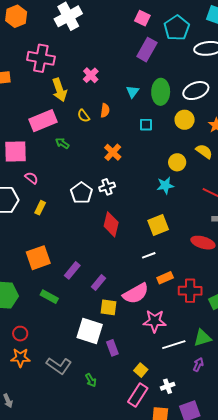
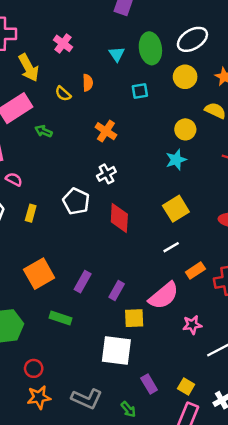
white pentagon: (81, 193) -> (76, 201), moved
pink star: (155, 321) -> (192, 325), size x0.7
purple rectangle: (112, 348) -> (149, 384), moved

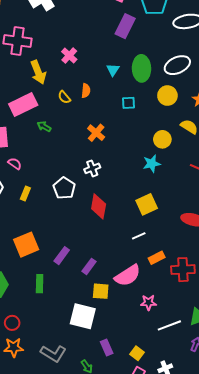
green rectangle: (61, 318) -> (40, 284), turned 66

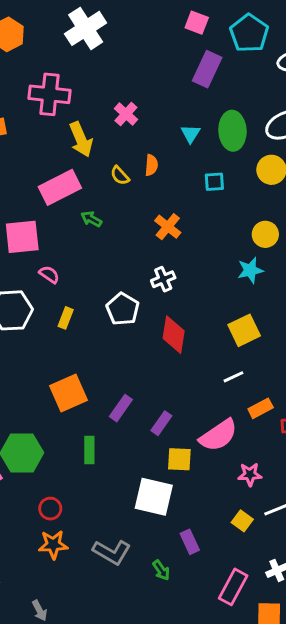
yellow square: (137, 353) -> (242, 521), moved

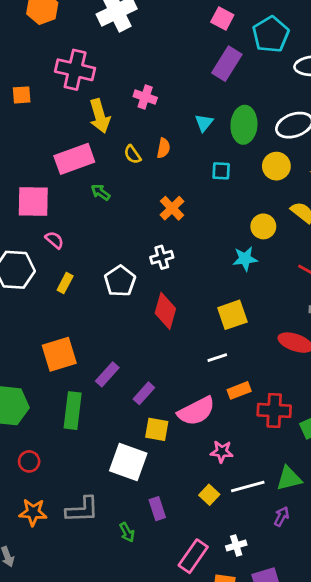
pink cross: (126, 114) -> (145, 97), turned -30
green rectangle: (89, 450) -> (73, 411), size x1.4
orange star: (53, 545) -> (33, 512), moved
gray L-shape: (112, 552) -> (82, 510), turned -39

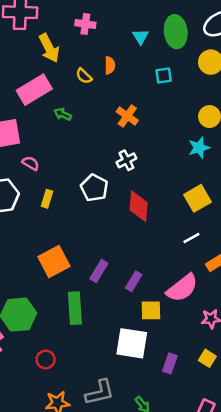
purple rectangle: (157, 509) -> (170, 363), moved, turned 48

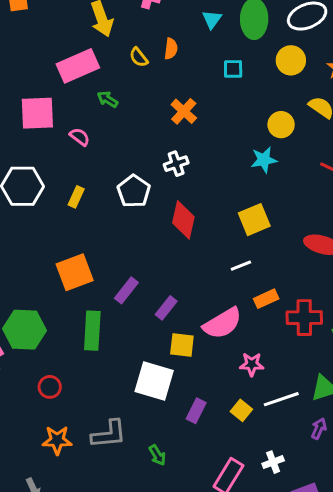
pink semicircle: (31, 163) -> (80, 137), moved

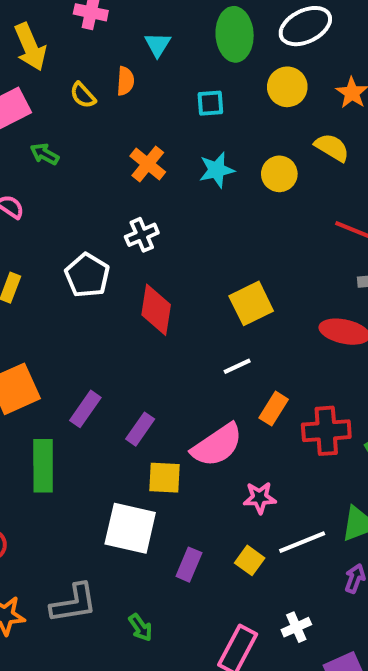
cyan triangle: (212, 19) -> (158, 45), moved
cyan star: (264, 160) -> (217, 170), moved
orange rectangle: (266, 299) -> (274, 409), turned -30

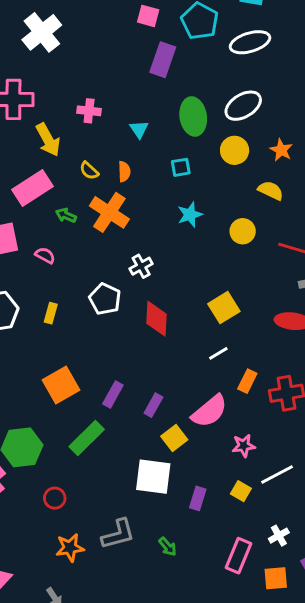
orange semicircle: (125, 81) -> (124, 172), moved
orange cross: (148, 164) -> (109, 212), moved, size x1.5
yellow circle: (279, 174) -> (243, 231), moved
green rectangle: (43, 466) -> (87, 438), turned 51
yellow square: (164, 478) -> (174, 438), turned -35

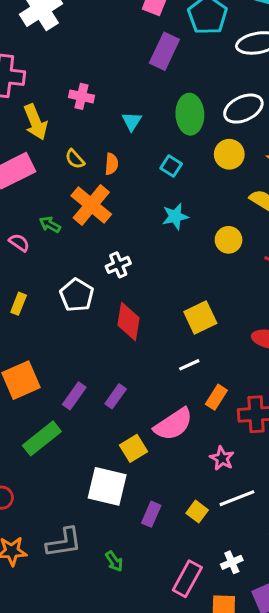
cyan square: (181, 167) -> (171, 166), turned 36
green arrow: (66, 215) -> (50, 225), moved
purple rectangle: (153, 405) -> (116, 396), moved
pink star: (244, 446) -> (222, 458), moved, turned 30

